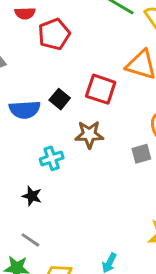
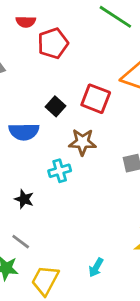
blue semicircle: (25, 110) -> (24, 132), moved
cyan cross: (52, 158) -> (60, 171), moved

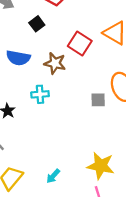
black square: (56, 106) -> (37, 24), moved
brown star: (83, 142) -> (55, 63), moved

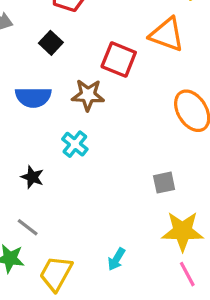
cyan cross: (40, 94) -> (75, 144), turned -36
gray square: (98, 100) -> (164, 183), moved

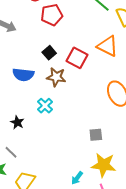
black square: (51, 43) -> (49, 53), moved
cyan arrow: (116, 259) -> (77, 178), moved

